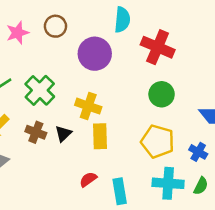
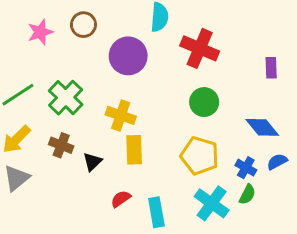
black triangle: (63, 134) -> (92, 162), moved
cyan cross: (168, 183) -> (212, 203), turned 32
green semicircle: (201, 186) -> (247, 194), moved

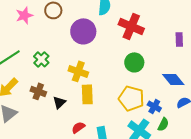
green cross: (66, 98) -> (41, 59), size x0.7
blue cross: (246, 168) -> (154, 106), moved

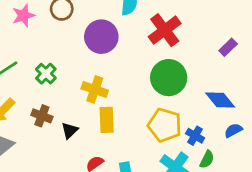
red cross: (131, 26) -> (165, 30), turned 30
purple rectangle: (179, 39) -> (228, 47), turned 48
green circle: (134, 62) -> (169, 78), size x1.4

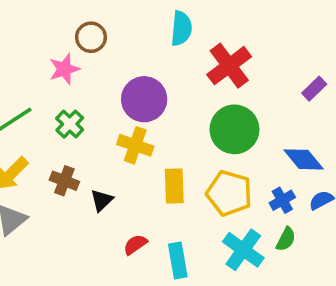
pink star: (23, 16) -> (64, 69), moved
purple circle: (101, 37) -> (144, 99), moved
yellow rectangle: (107, 120) -> (174, 186), moved
blue cross: (195, 136) -> (282, 200), moved, turned 30

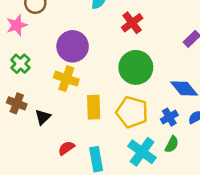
red cross: (229, 66) -> (132, 23), size x0.7

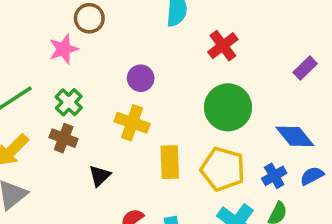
purple circle: (73, 46) -> (141, 78), size x0.6
brown cross: (17, 103) -> (64, 138), moved

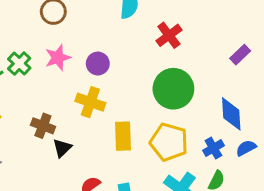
pink star: (64, 49) -> (58, 58), moved
green cross: (69, 102) -> (19, 64), moved
blue diamond: (295, 136) -> (231, 114), turned 36
brown cross: (64, 138) -> (43, 126), moved

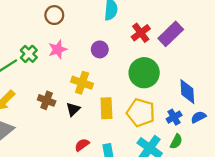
purple rectangle: (240, 55) -> (171, 34), moved, size x1.6
purple circle: (98, 64) -> (100, 49), moved
black triangle: (62, 148) -> (73, 109), moved

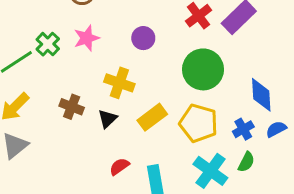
yellow rectangle: (106, 108) -> (152, 117), turned 55

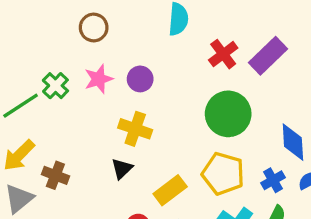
purple circle: (143, 38) -> (140, 79), moved
brown cross: (72, 107) -> (55, 175), moved
yellow rectangle: (152, 117) -> (170, 190), moved

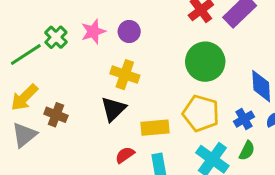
black triangle: (122, 169) -> (113, 109), size x1.4
yellow rectangle: (170, 190) -> (155, 128), turned 32

